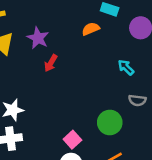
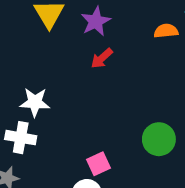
green circle: (110, 122) -> (159, 139), moved

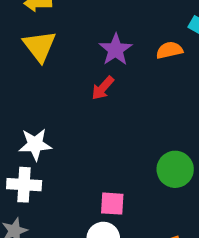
purple star: (96, 21) -> (116, 50), moved
pink square: (99, 164) -> (112, 204), turned 35

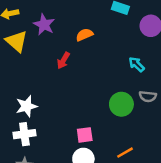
purple star: (116, 50) -> (44, 25), moved
orange semicircle: (169, 50) -> (84, 35), moved

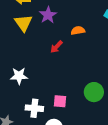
white cross: (24, 134) -> (34, 108), moved
pink square: (85, 135) -> (60, 101), moved

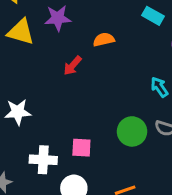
purple star: (48, 15) -> (58, 18), turned 30
yellow triangle: (23, 23) -> (21, 32), turned -36

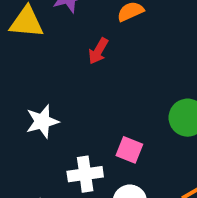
pink square: (81, 148) -> (129, 150), turned 30

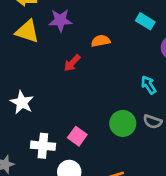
white star: (42, 121) -> (22, 102), turned 30

